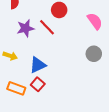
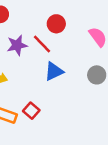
blue triangle: (38, 65) -> (54, 71), moved

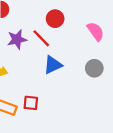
red square: (31, 111) -> (31, 103), turned -35

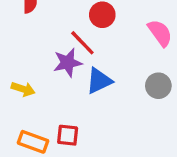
purple star: (17, 39) -> (68, 63), moved

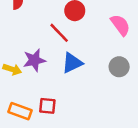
purple star: (68, 63) -> (34, 60), moved

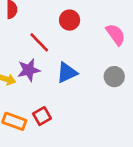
red line: (59, 33) -> (39, 42), moved
red square: (47, 106) -> (42, 116), turned -36

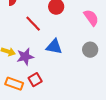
purple star: (29, 70) -> (25, 57), moved
blue triangle: (67, 73) -> (54, 47), turned 36

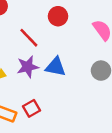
purple star: (25, 57) -> (28, 67), moved

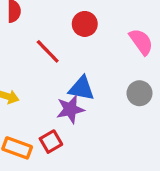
purple star: (28, 67) -> (70, 109), moved

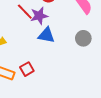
purple star: (70, 109) -> (39, 16), moved

